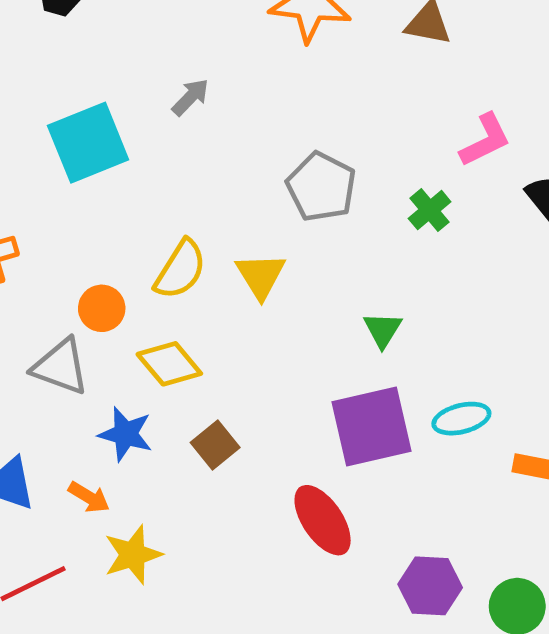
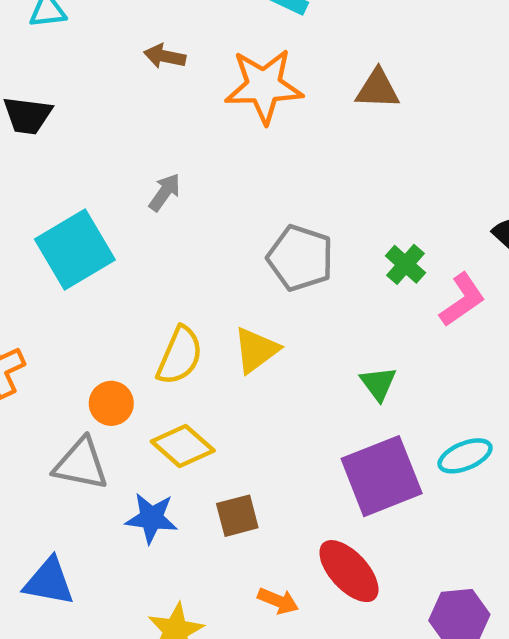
pink L-shape: (485, 140) -> (462, 300), moved
yellow triangle: (261, 276) -> (256, 350), turned 34
brown square: (215, 445) -> (237, 516), turned 33
orange arrow: (89, 497) -> (278, 601), moved

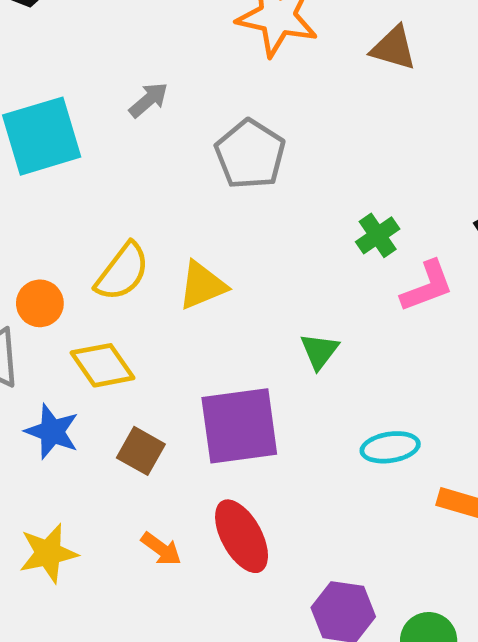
gray pentagon: (300, 258) -> (250, 154), moved
purple square: (382, 476) -> (239, 426), moved
brown square: (237, 516) -> (141, 451), turned 30

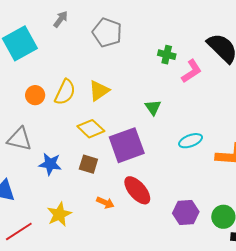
green cross: (378, 235) -> (167, 55), turned -30
orange circle: (40, 303) -> (35, 95), moved
yellow diamond: (102, 365) -> (91, 129), moved

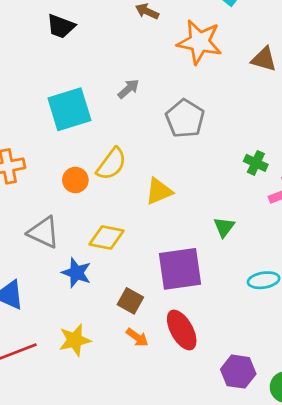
yellow semicircle: (65, 92) -> (111, 164), moved
yellow diamond: (91, 129) -> (107, 237), moved, turned -44
brown square: (88, 164) -> (130, 301), moved

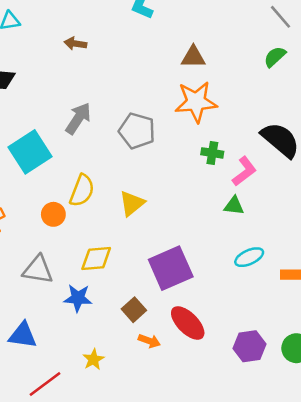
orange star: (200, 42) -> (196, 102), moved
gray arrow: (128, 89) -> (78, 118), size x1.5
green triangle: (224, 227) -> (234, 206), moved, turned -45
brown square: (130, 301) -> (134, 310), turned 35
yellow star: (75, 340) -> (93, 359), size x0.7

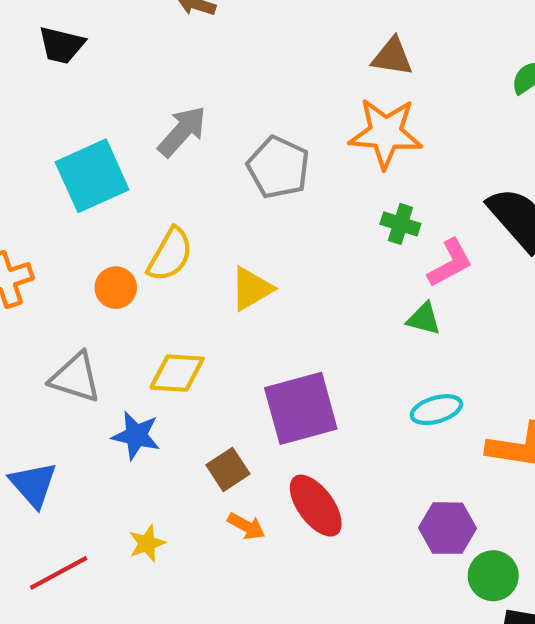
blue triangle: (23, 335) -> (33, 484), turned 32
purple hexagon: (249, 346) -> (448, 528), moved

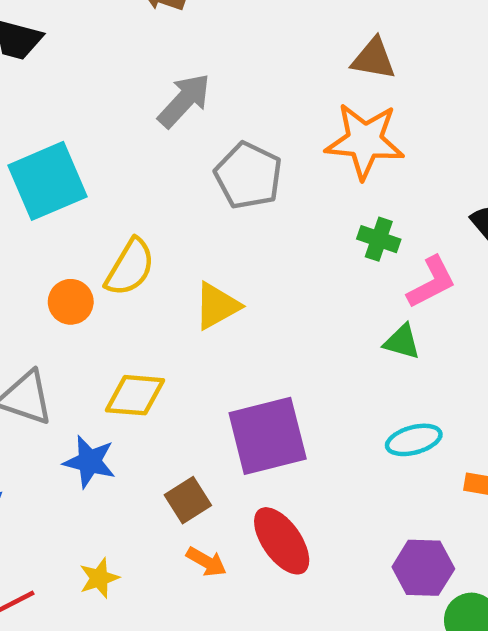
gray arrow: (182, 131) -> (184, 100), moved

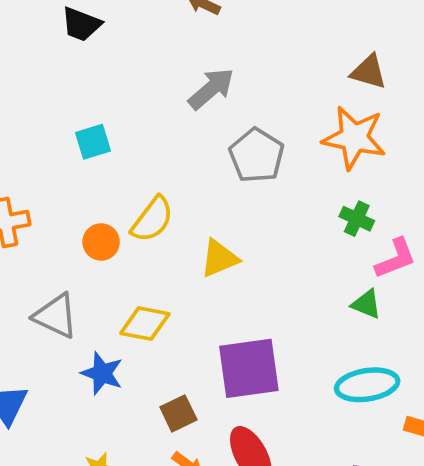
cyan square: (47, 181) -> (93, 142), size x0.6
cyan ellipse: (414, 440) -> (367, 385), size x1.4

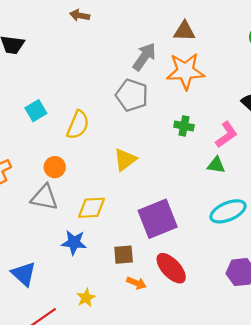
gray arrow: (211, 89) -> (144, 57), moved
yellow semicircle: (152, 219) -> (78, 125), moved
green cross: (357, 219) -> (184, 126), moved
gray triangle: (56, 316) -> (44, 197), moved
brown square: (178, 413) -> (124, 255), turned 35

